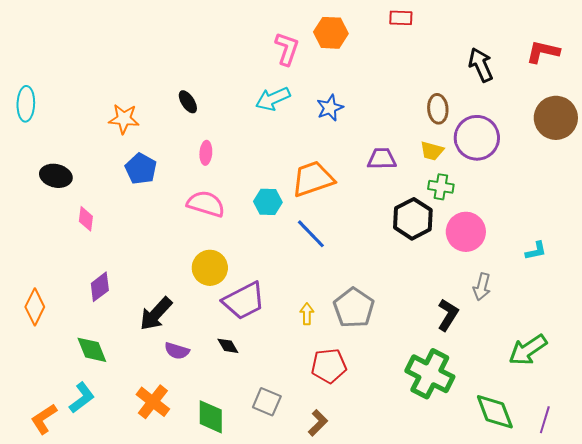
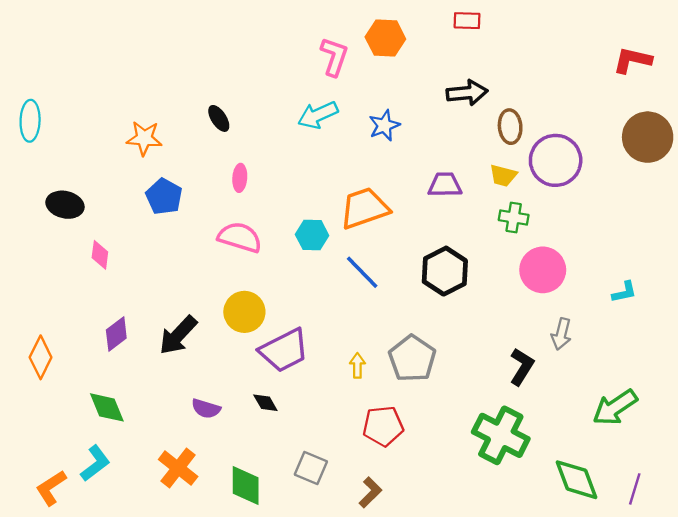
black arrow: (481, 65) -> (467, 93), moved, turned 108
black hexagon: (413, 219) -> (445, 271), moved
black arrow: (156, 314) -> (178, 335), moved

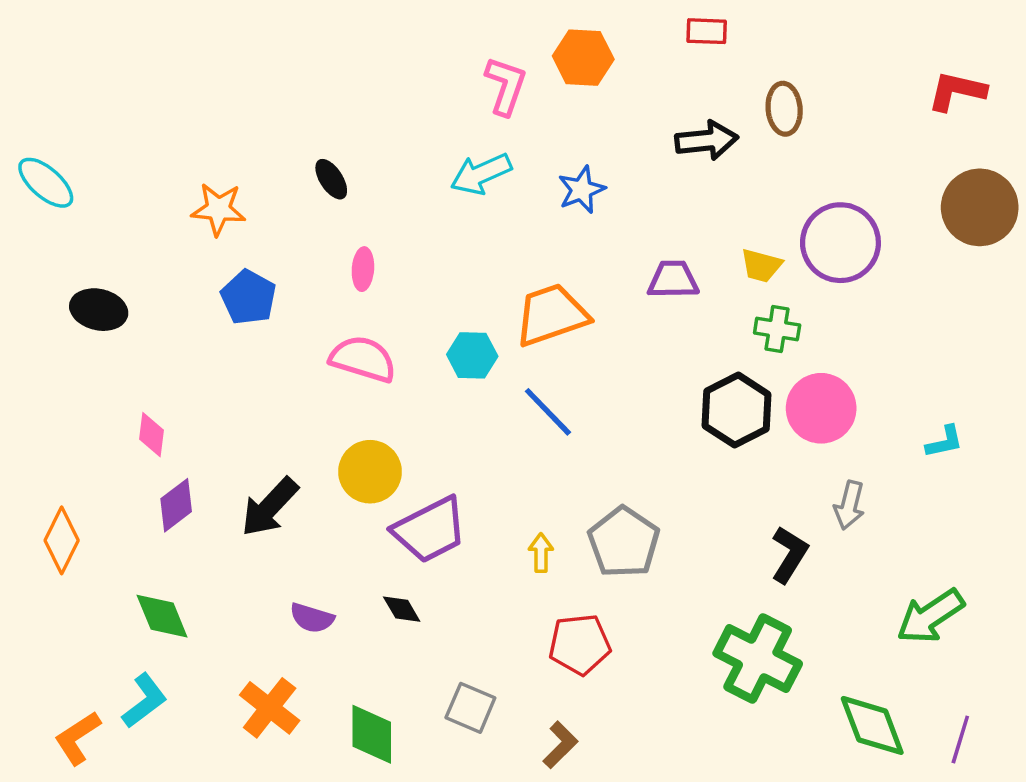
cyan ellipse: (30, 121) -> (46, 183), turned -51
brown ellipse: (510, 127) -> (784, 109), moved
pink diamond: (100, 255) -> (152, 435), moved
black hexagon: (445, 271) -> (737, 410), moved

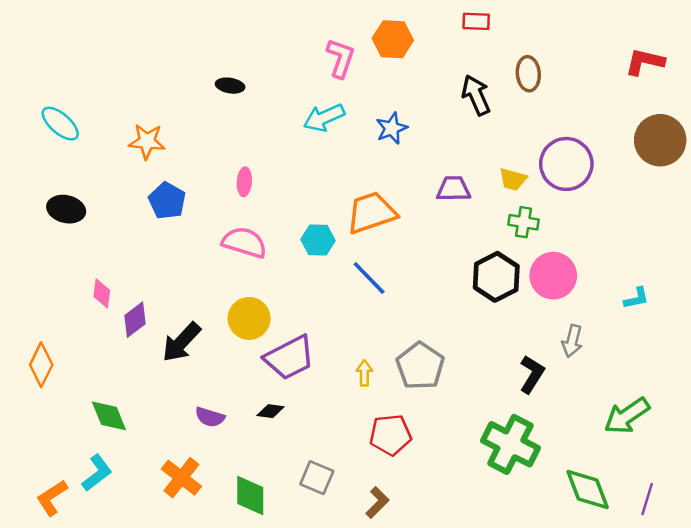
black arrow: (707, 140) -> (476, 95), turned -108
black ellipse: (331, 179) -> (230, 86), moved, turned -48
cyan ellipse: (46, 183) -> (60, 124), moved
purple diamond: (176, 505) -> (135, 320), moved
black diamond: (402, 609) -> (270, 411), turned -52

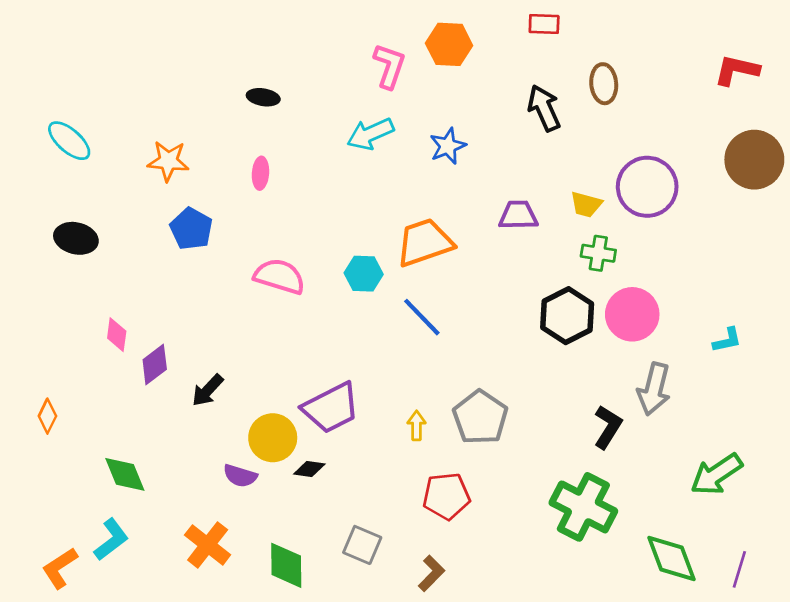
pink ellipse: (244, 182) -> (260, 173), moved
yellow circle: (249, 318) -> (273, 438), moved
gray arrow: (572, 341) -> (654, 389), size x1.4
black arrow: (181, 342) -> (208, 390), size x0.7
orange diamond: (41, 365) -> (47, 416), size x0.7

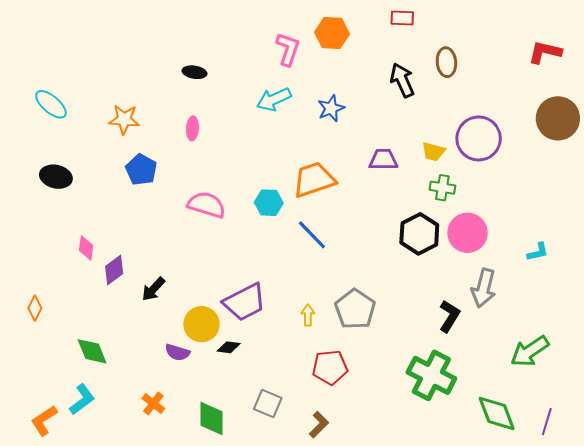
orange cross: (208, 545) -> (153, 404), size x0.7

